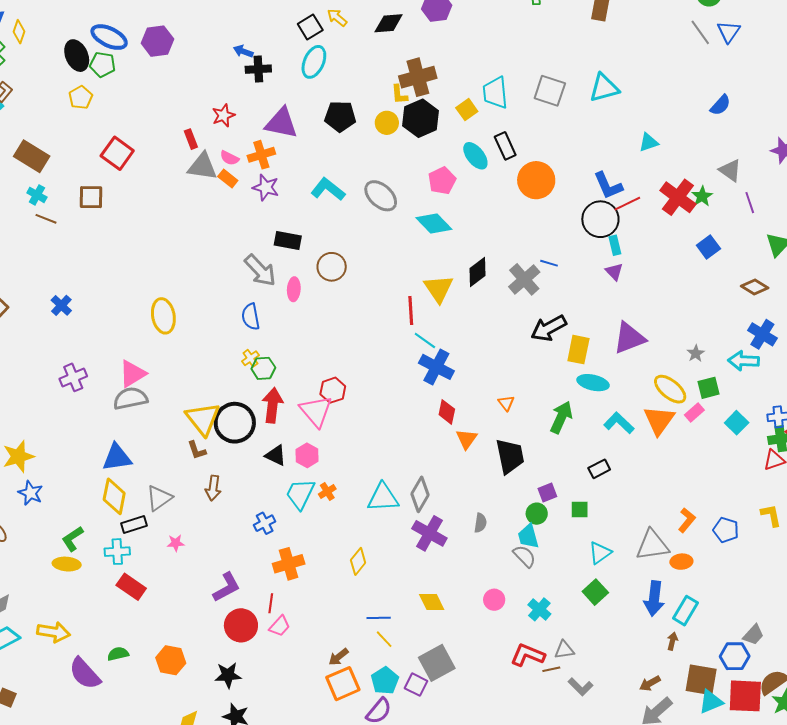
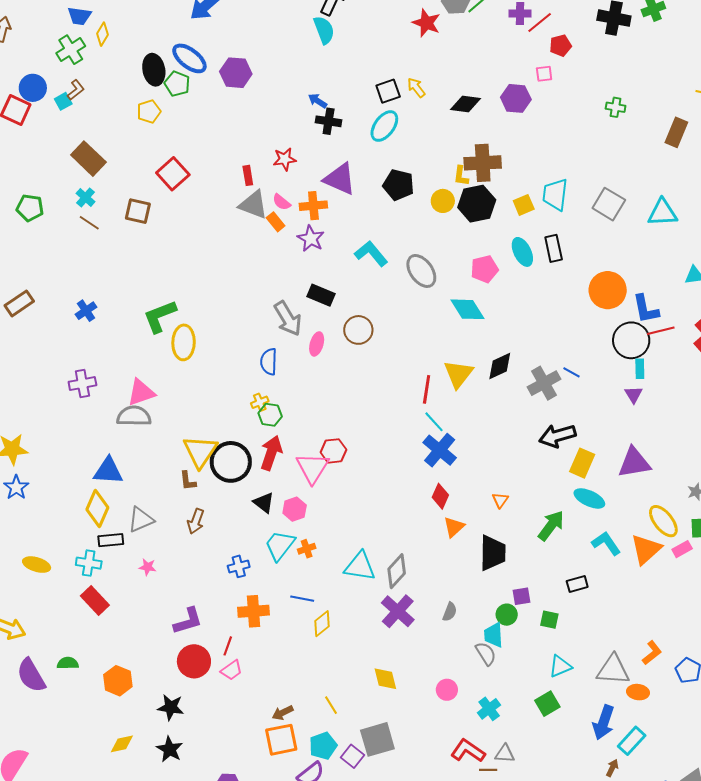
orange circle: (536, 180) -> (608, 290), moved
green L-shape: (73, 539) -> (160, 316), moved, size x1.4
blue line: (379, 618) -> (302, 599), moved

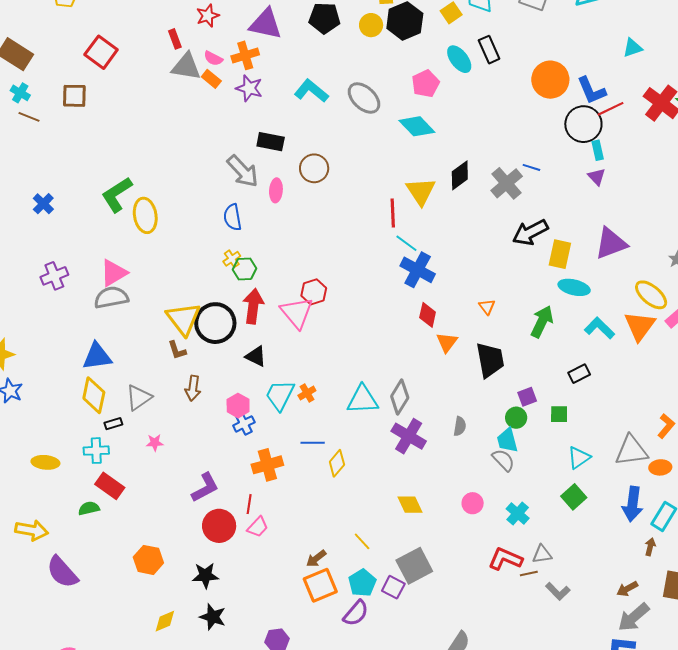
pink hexagon: (295, 509) -> (238, 406), moved
black rectangle: (111, 540) -> (113, 424), size x0.7
green semicircle: (68, 663) -> (89, 508), moved

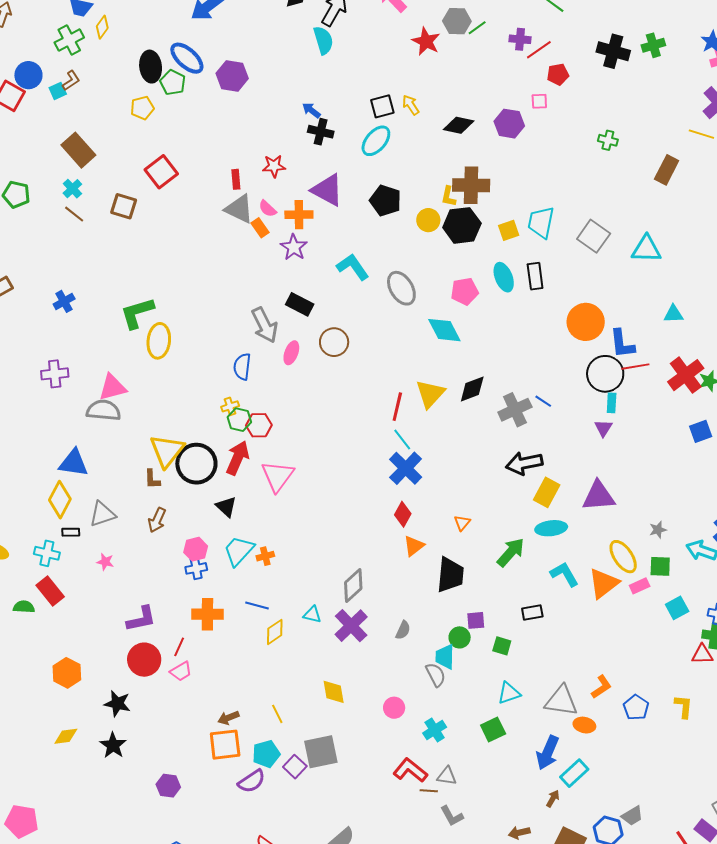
cyan ellipse: (574, 287) -> (551, 528), turned -36
red hexagon: (314, 292) -> (259, 425), moved
cyan triangle: (363, 400) -> (312, 615), moved, size x0.6

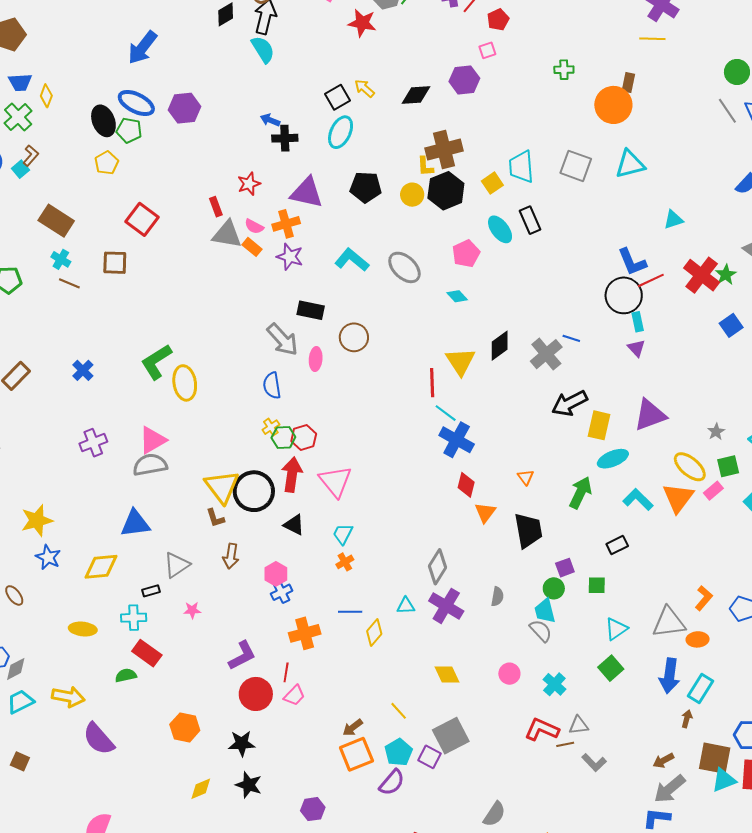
brown rectangle: (667, 170) -> (628, 83), size x0.7
orange circle: (586, 322) -> (613, 105), moved
cyan diamond: (444, 330) -> (457, 296), size x0.6
yellow diamond: (60, 500) -> (101, 567), moved, turned 72
cyan trapezoid: (239, 551) -> (343, 534), moved, size x0.7

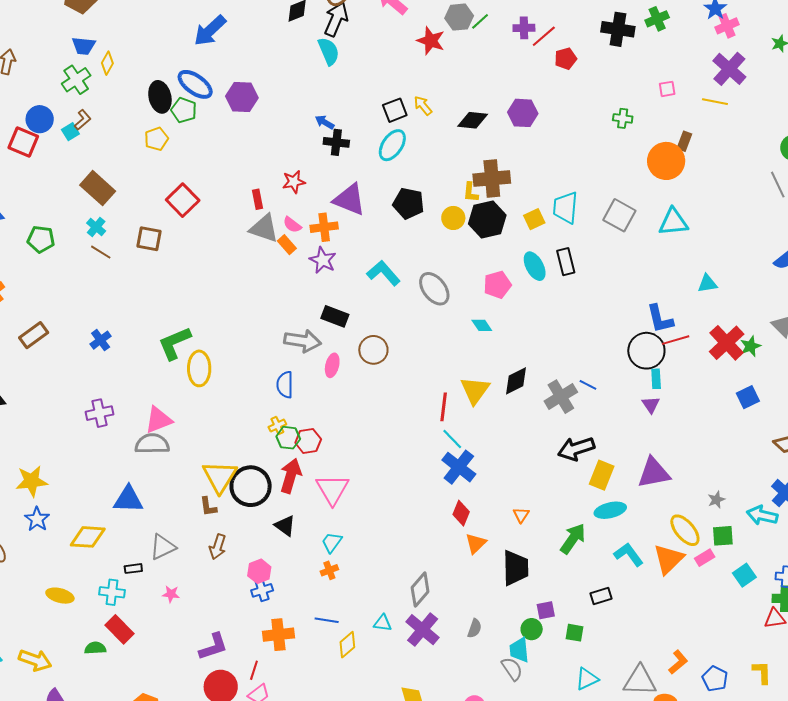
pink square: (487, 50) -> (667, 89), moved
gray arrow: (283, 340) -> (303, 341), turned -48

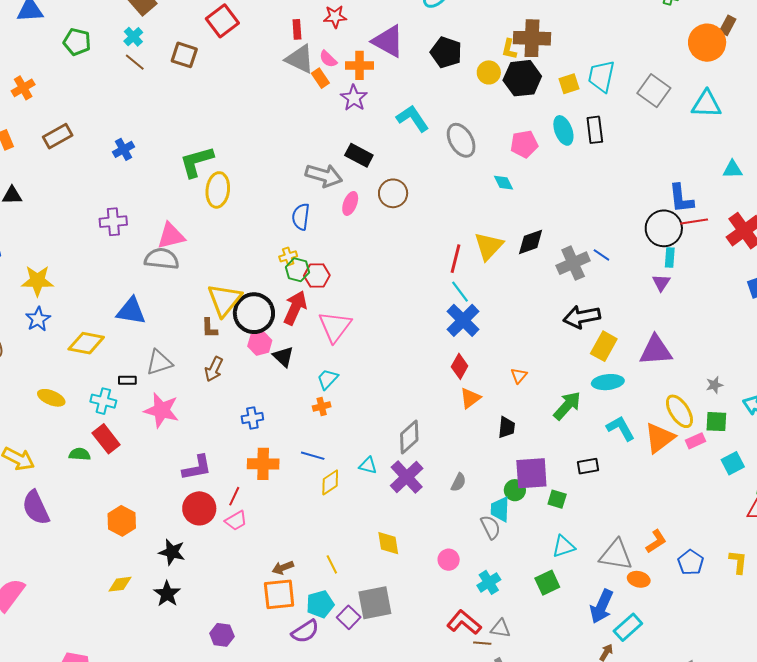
black trapezoid: (515, 568) -> (507, 427), size x0.6
pink hexagon: (259, 571) -> (260, 343), moved
pink star: (171, 594) -> (162, 410), size x2.0
purple square: (546, 610) -> (531, 473), size x1.8

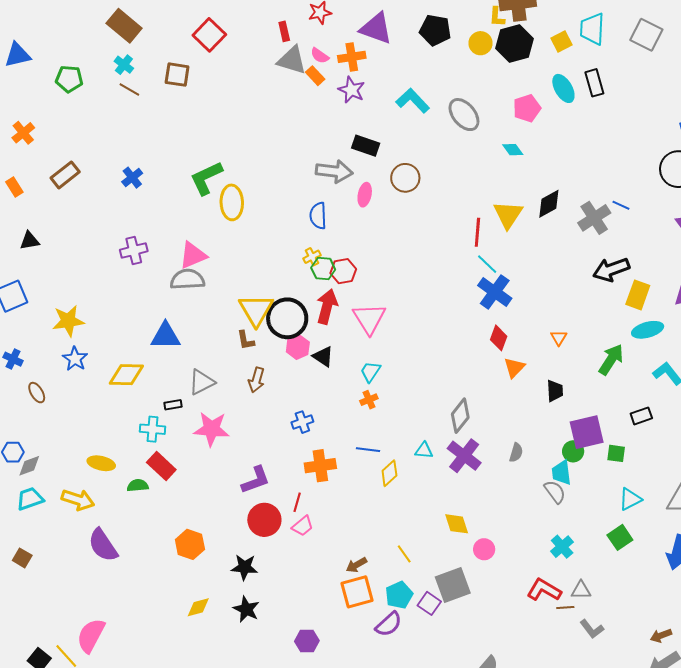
yellow ellipse: (51, 398) -> (101, 463), moved
pink circle: (449, 560) -> (484, 549), moved

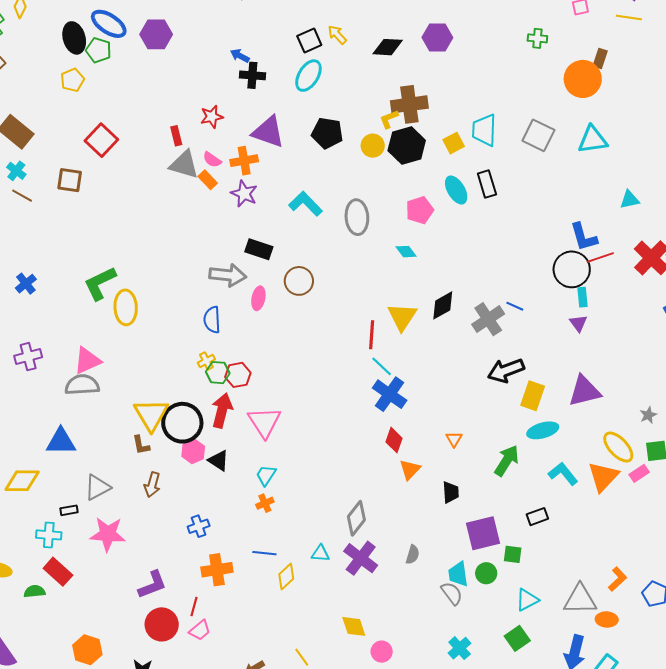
yellow L-shape: (497, 17) -> (389, 119), turned 65
gray ellipse: (464, 115) -> (357, 217), turned 36
green circle: (573, 451) -> (486, 573), moved

